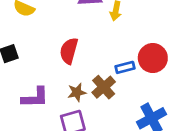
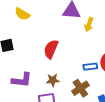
brown cross: (104, 87) -> (80, 88), moved

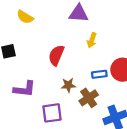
yellow arrow: (89, 25) -> (92, 40), moved
brown star: (53, 80) -> (68, 85), moved

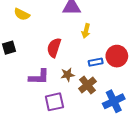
purple L-shape: (25, 89) -> (39, 77), moved

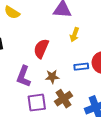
purple L-shape: (39, 77) -> (24, 76), turned 105
brown cross: (87, 85) -> (63, 99), moved

